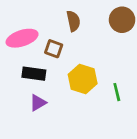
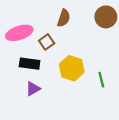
brown semicircle: (73, 21) -> (64, 18), turned 30
brown square: (54, 49) -> (47, 42), turned 35

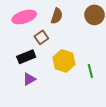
pink ellipse: (19, 33) -> (24, 17), moved
black rectangle: (30, 64) -> (26, 57), turned -30

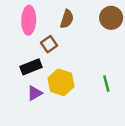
pink ellipse: (24, 17) -> (29, 20), turned -70
yellow hexagon: (64, 61) -> (61, 82), moved

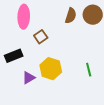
brown semicircle: (67, 19) -> (71, 16), moved
black rectangle: (31, 67) -> (14, 56), moved

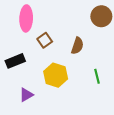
brown semicircle: (71, 16) -> (77, 46), moved
purple triangle: (29, 78) -> (26, 95), moved

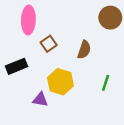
green line: (97, 76) -> (106, 83), turned 32
purple triangle: (26, 95) -> (40, 100), moved, turned 40

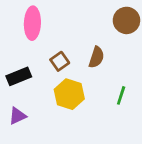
brown square: (49, 44) -> (60, 61), moved
purple triangle: (40, 100) -> (17, 116), moved, turned -35

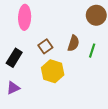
black rectangle: (19, 76) -> (14, 58), turned -36
green line: (121, 95) -> (92, 51), moved

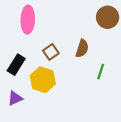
green line: (92, 51) -> (101, 72), moved
yellow hexagon: (53, 71) -> (43, 80), moved

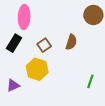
black rectangle: (16, 65) -> (14, 43), moved
green line: (101, 72) -> (90, 81), moved

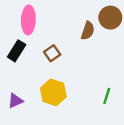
brown semicircle: (71, 42) -> (88, 31), moved
yellow hexagon: (37, 69) -> (53, 92), moved

